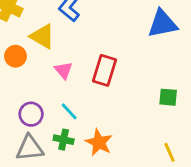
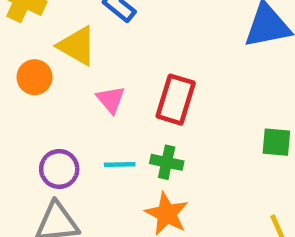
cyan line: (69, 111) -> (120, 164), turned -48
green cross: (64, 140) -> (167, 162), moved

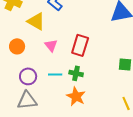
orange circle: (35, 77) -> (17, 46), moved

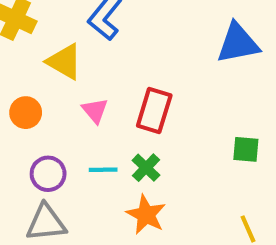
green cross: (76, 73) -> (146, 168), turned 32

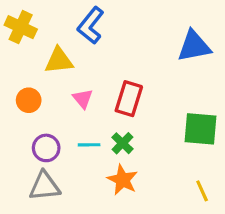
yellow triangle: (64, 62) -> (59, 60), turned -36
green square: (246, 149) -> (200, 129), size x1.6

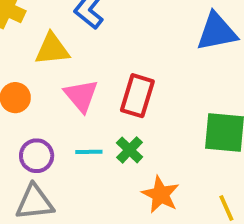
pink triangle: (83, 99) -> (81, 96), size x1.4
orange star: (123, 180) -> (161, 195), moved

